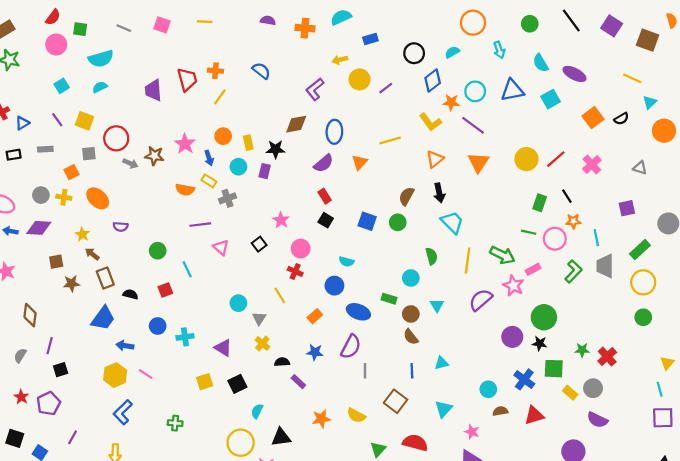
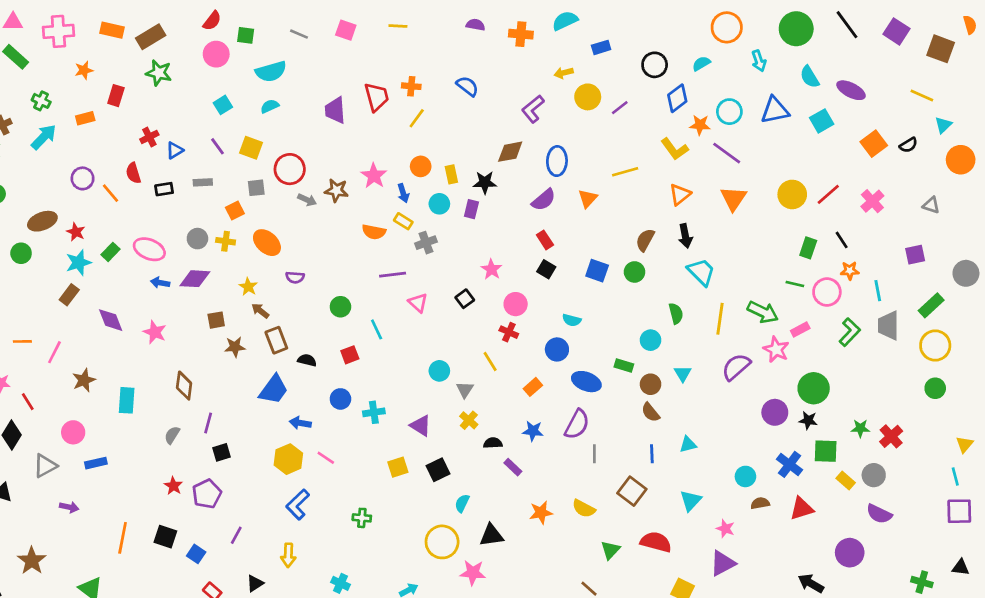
green circle: (530, 24) -> (796, 29), size x1.6

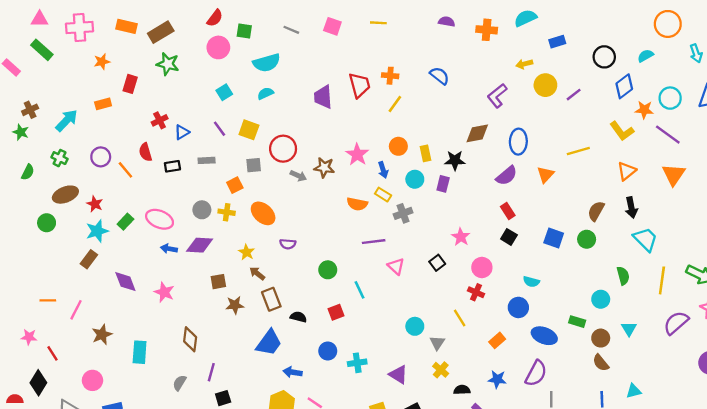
green cross: (41, 101) -> (60, 158), moved

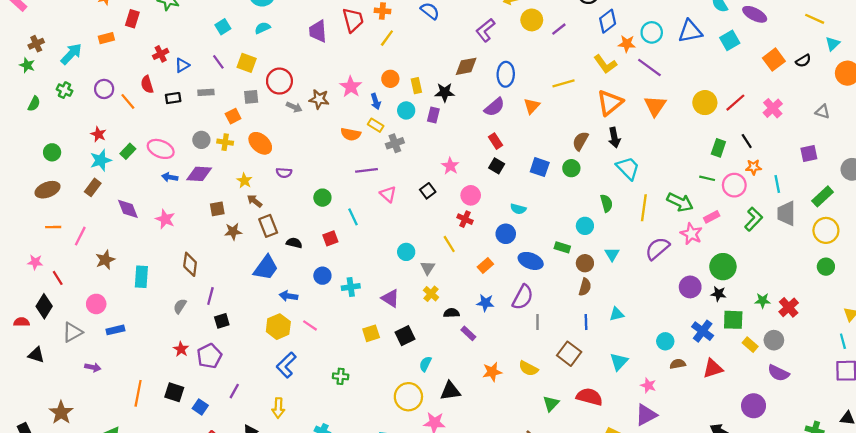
orange triangle: (627, 171) -> (610, 103), size x1.4
brown ellipse: (65, 195) -> (48, 190), moved
brown semicircle: (601, 363) -> (585, 287), turned -126

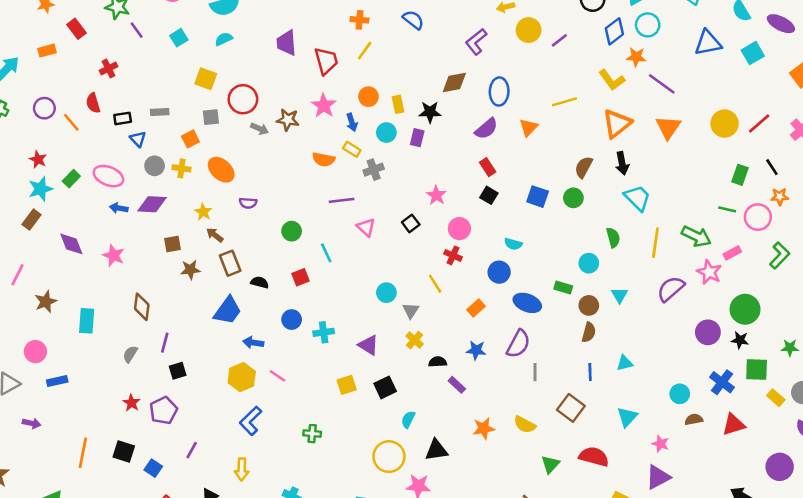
red rectangle: (132, 19) -> (76, 29), turned -54
red trapezoid: (353, 20) -> (326, 61), moved
cyan circle: (652, 32) -> (648, 25), moved
purple line: (218, 62) -> (137, 30), moved
blue triangle: (182, 65) -> (138, 139), moved, turned -42

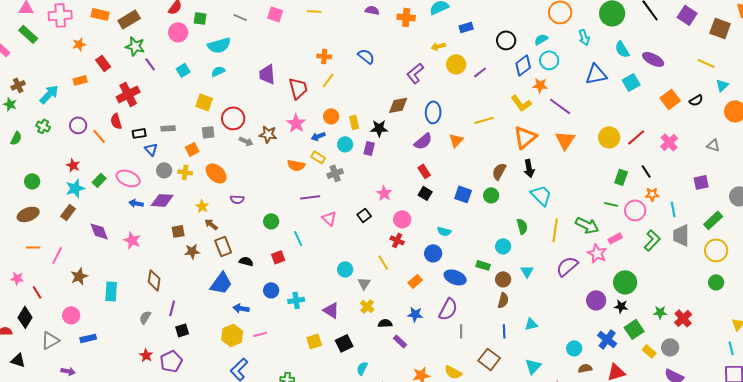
red cross: (108, 68) -> (128, 94), size x1.6
blue arrow: (352, 122) -> (318, 136), turned 88
green square: (757, 369) -> (634, 329), turned -36
pink line: (278, 376) -> (260, 334), turned -48

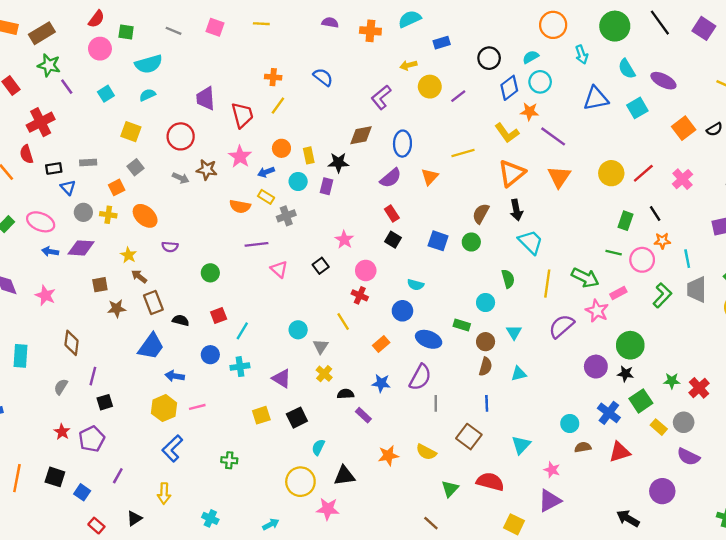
red circle: (233, 118) -> (181, 136), moved
gray square: (208, 132) -> (136, 167), turned -32
cyan line: (298, 238) -> (242, 331), moved, turned 56
cyan triangle: (531, 324) -> (519, 374), moved

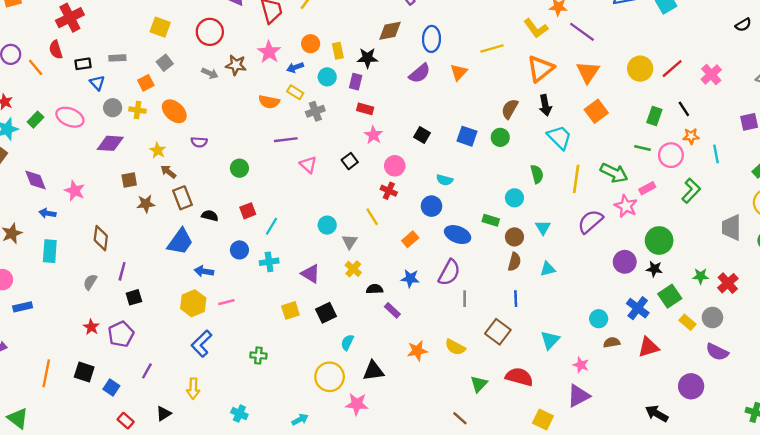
orange square: (684, 128) -> (596, 111), moved
red rectangle: (392, 214) -> (365, 109), moved, turned -42
blue arrow: (50, 251) -> (47, 213), moved
gray trapezoid: (697, 289) -> (731, 227), moved

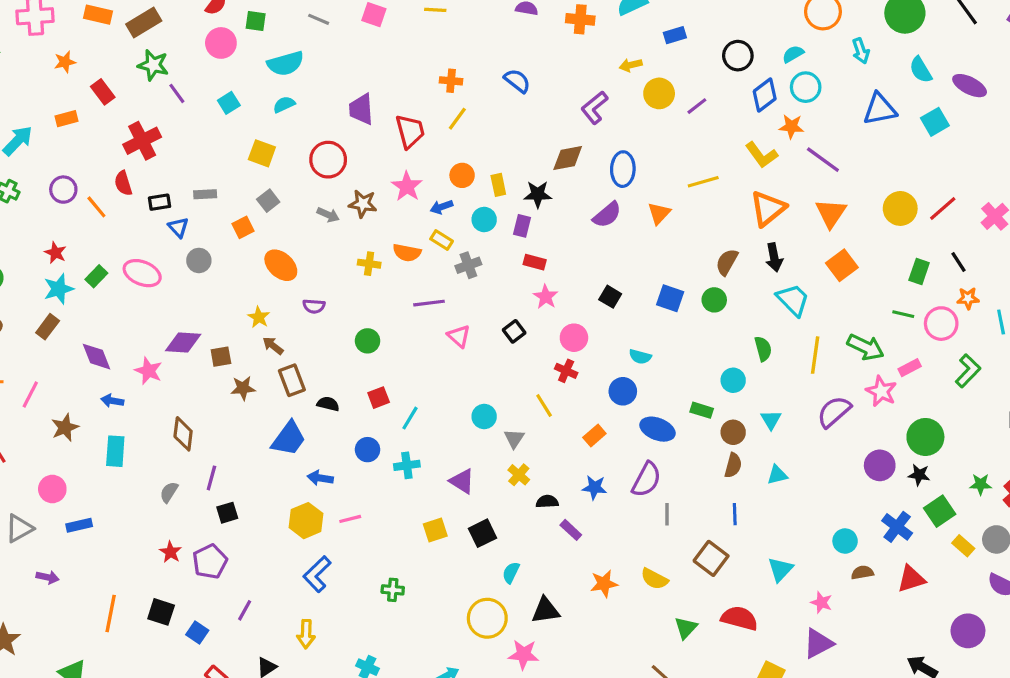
yellow cross: (138, 110) -> (369, 264), moved
purple diamond: (110, 143) -> (183, 342), moved

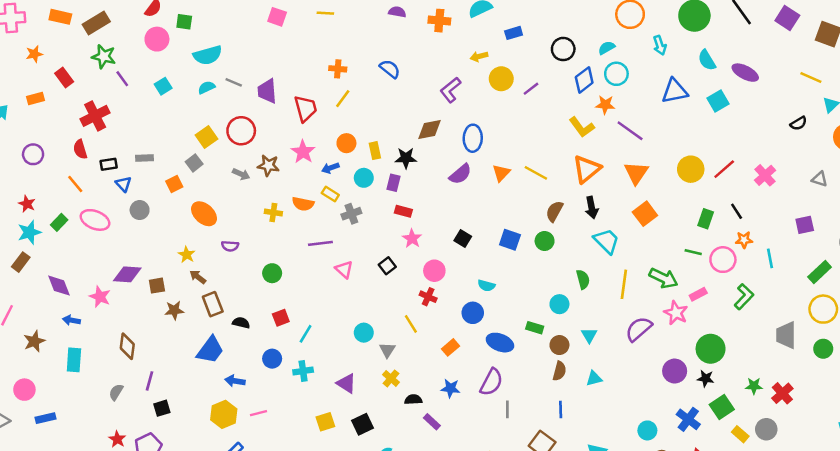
gray line: (319, 19) -> (234, 82), moved
yellow square: (262, 153) -> (206, 137), moved, turned 35
yellow line: (703, 182) -> (536, 173), moved, turned 45
orange line: (96, 207) -> (75, 184), moved

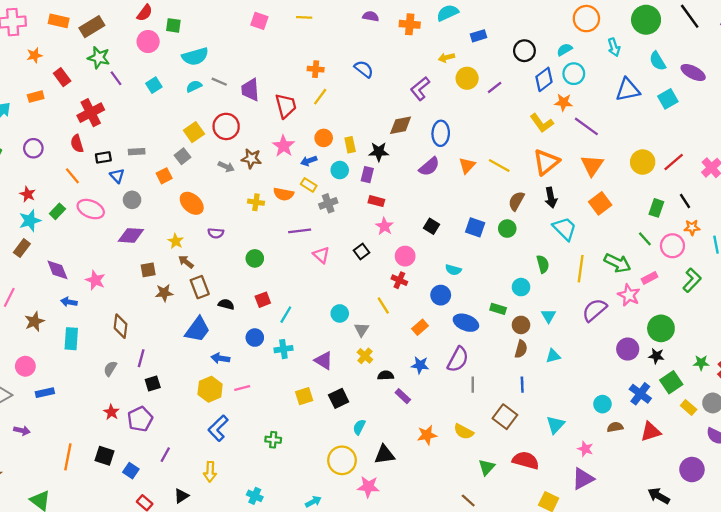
green line: (693, 252) -> (645, 239), turned 35
purple diamond: (127, 274) -> (131, 235), moved

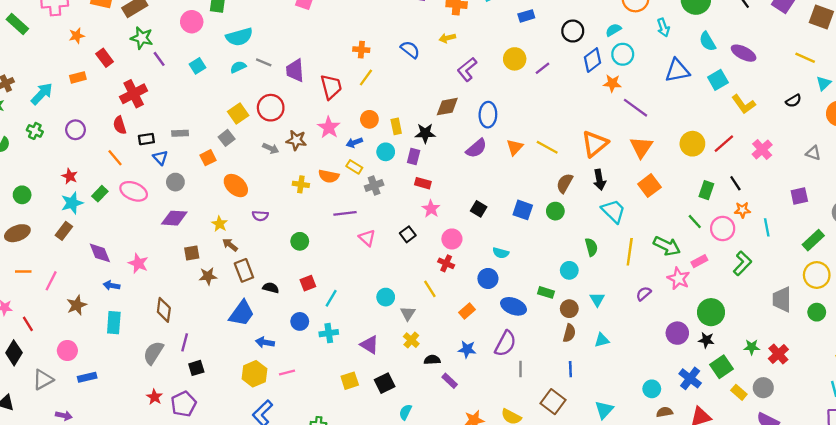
yellow arrow: (446, 58) -> (447, 38), moved
yellow L-shape: (542, 123) -> (744, 104), moved
purple semicircle: (594, 310) -> (644, 294), size x0.6
gray semicircle: (110, 369) -> (153, 353), size x1.5

